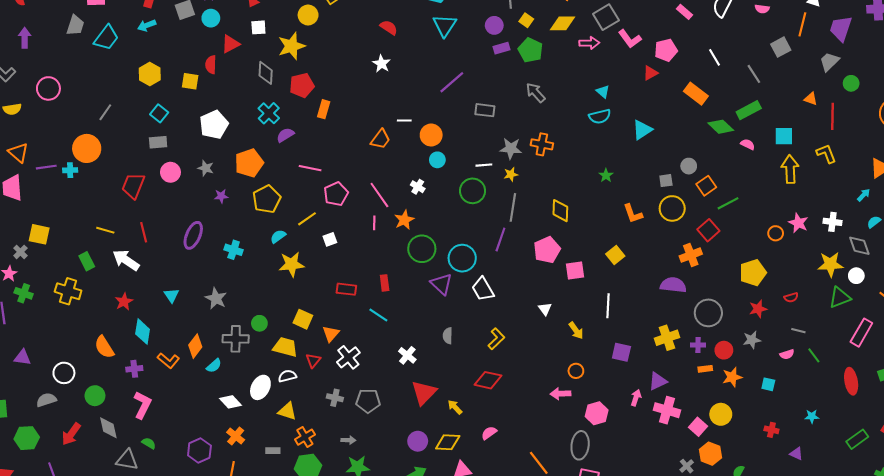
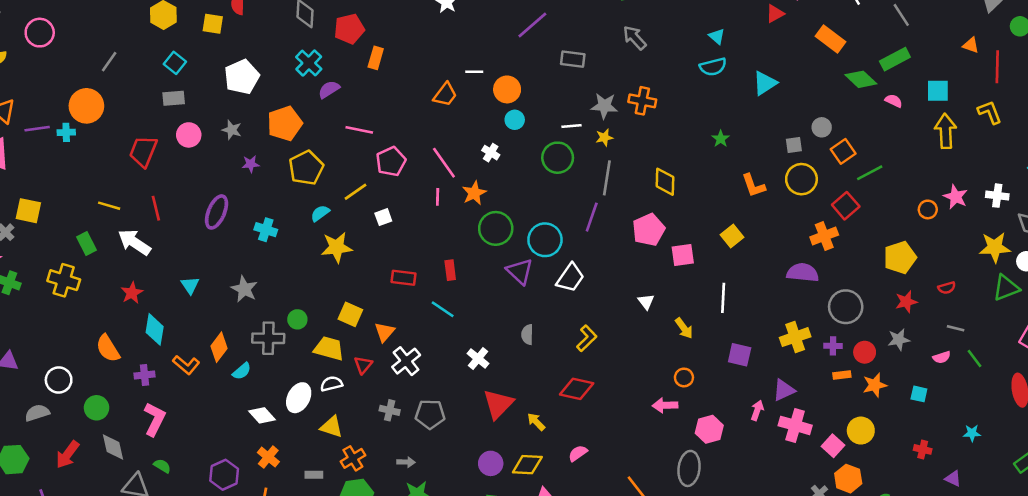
white trapezoid: (483, 289) -> (570, 278), turned -115

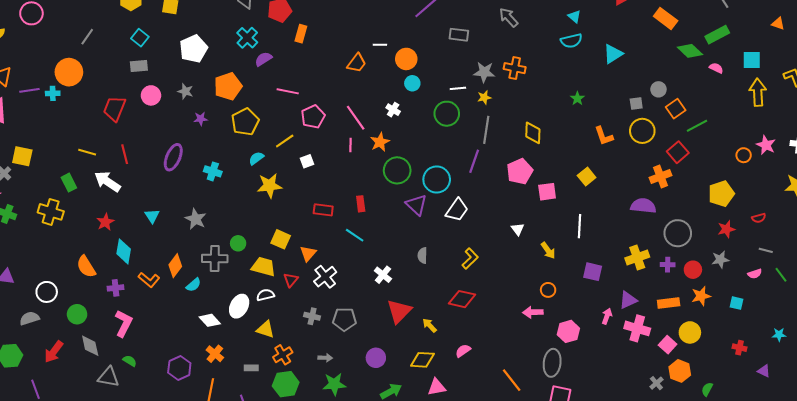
orange rectangle: (842, 375) -> (669, 303), moved, size x1.5
purple circle: (491, 463) -> (376, 358), moved

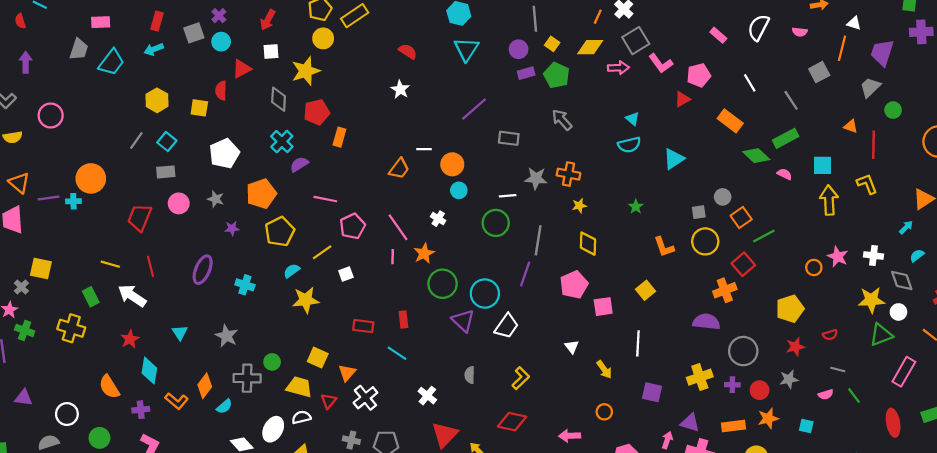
gray line: (87, 37) -> (136, 140), moved
yellow star: (484, 97) -> (579, 206), moved
purple triangle: (628, 300) -> (690, 423), turned 42
pink arrow: (533, 312) -> (570, 436), moved

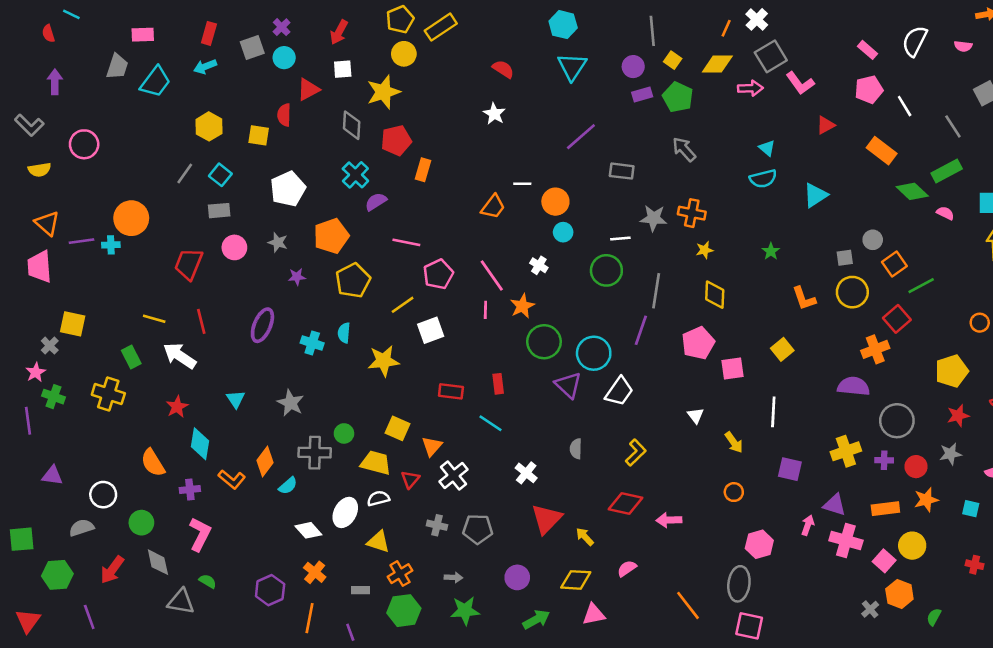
pink pentagon: (699, 75) -> (869, 89), moved
cyan semicircle: (292, 271) -> (344, 333), moved, turned -49
white square: (346, 274) -> (431, 330), size x1.5
pink arrow: (570, 436) -> (669, 520), moved

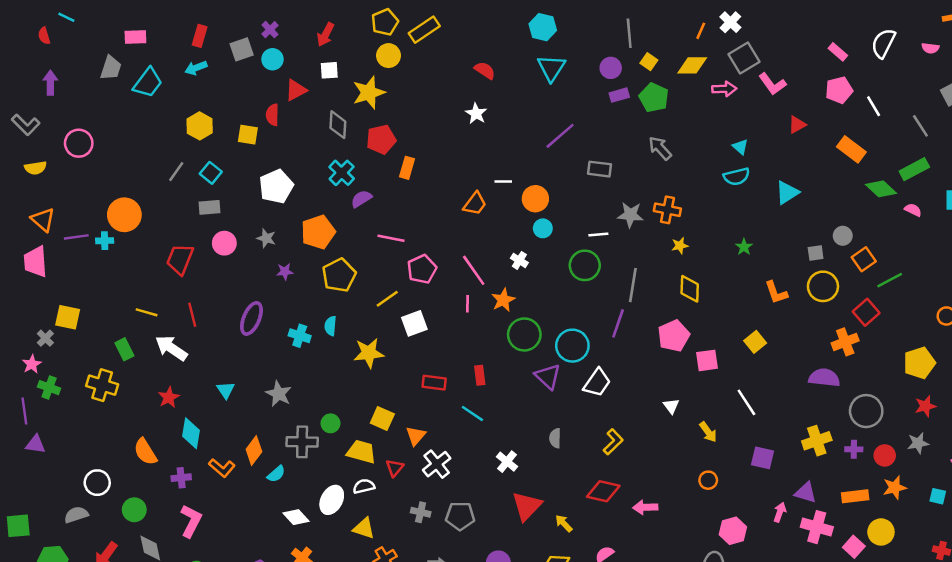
white line: (773, 412) -> (746, 402), turned -36
purple triangle: (52, 476) -> (35, 444), moved

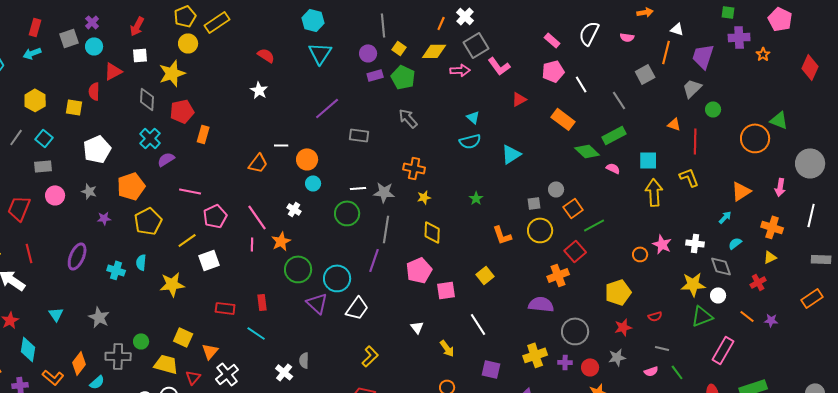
gray star: (630, 215) -> (384, 192), moved
gray semicircle: (555, 438) -> (304, 360), moved

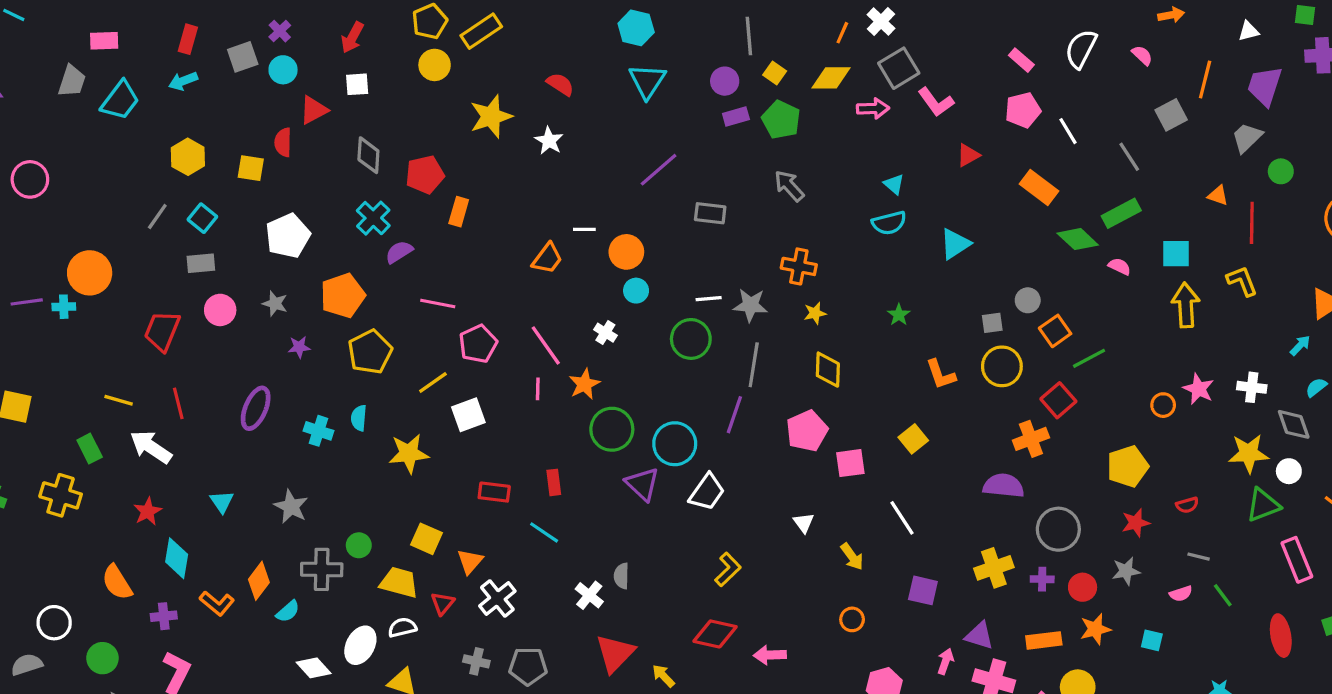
white triangle: (677, 29) -> (1249, 31), moved, turned -32
pink semicircle: (627, 37) -> (1142, 55), turned -144
yellow star: (172, 73) -> (491, 117), moved
pink rectangle: (723, 350) -> (1297, 560), turned -52

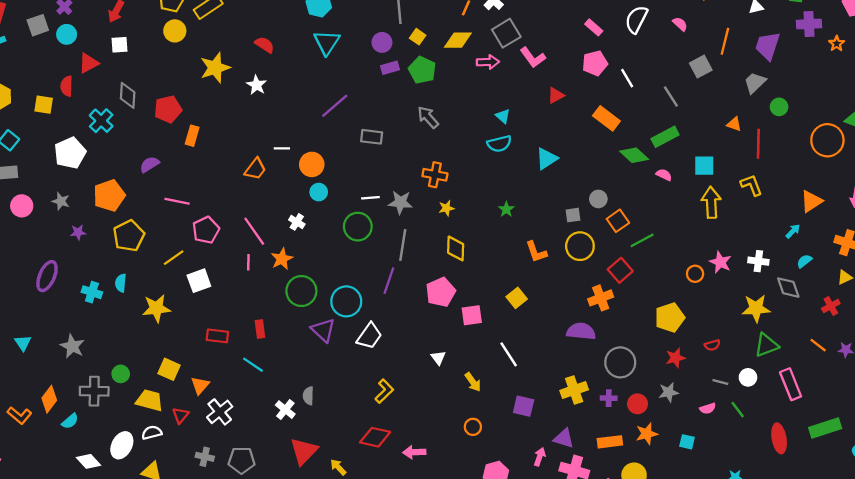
cyan cross: (373, 218) -> (101, 121), moved
white circle: (1289, 471) -> (748, 377), moved

